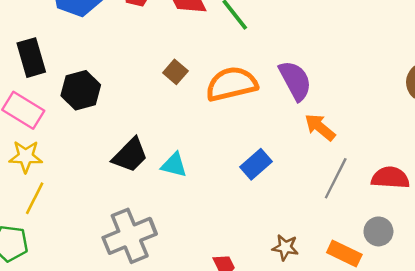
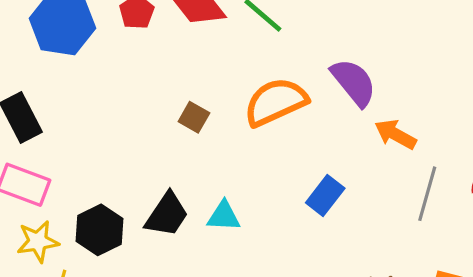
brown square: (175, 72) -> (194, 117), moved
black hexagon: (81, 90) -> (99, 230), moved

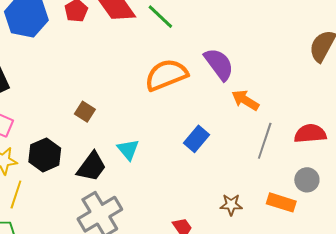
brown square: (194, 117) -> (85, 112), moved
black trapezoid: (167, 215) -> (92, 167), moved
cyan triangle: (224, 216) -> (128, 150), turned 45

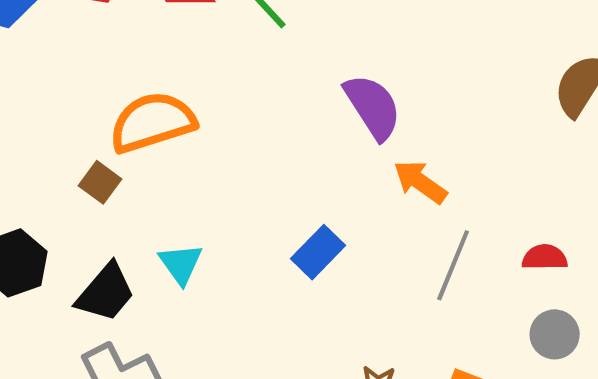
orange semicircle: (166, 75) -> (152, 122), moved
red semicircle: (310, 134) -> (545, 257), size x0.7
gray circle: (307, 180) -> (555, 334), moved

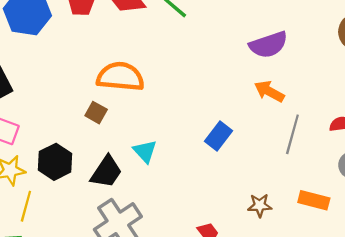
purple semicircle: (373, 107) -> (268, 45), moved, turned 111
orange semicircle: (152, 122) -> (120, 77), turned 30

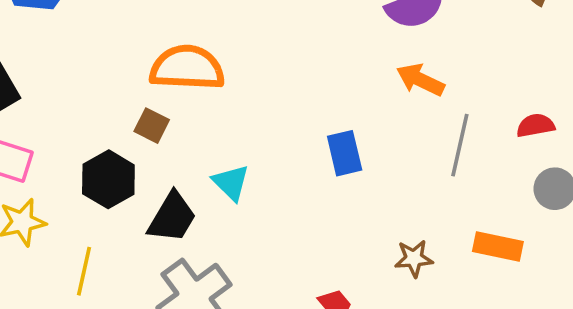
blue rectangle: (219, 136) -> (345, 153), turned -48
black hexagon: (55, 162) -> (108, 179), moved
yellow line: (26, 206) -> (84, 271), moved

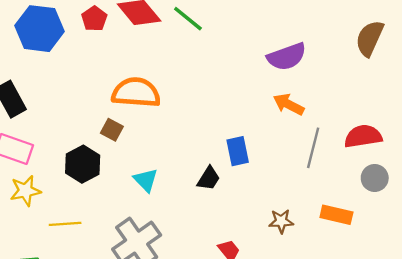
red semicircle: (536, 126) -> (363, 136), size x1.5
cyan triangle: (231, 183) -> (146, 180), moved
black trapezoid: (172, 217) -> (209, 178), moved, size x0.7
yellow line: (84, 271) -> (65, 224), turned 72

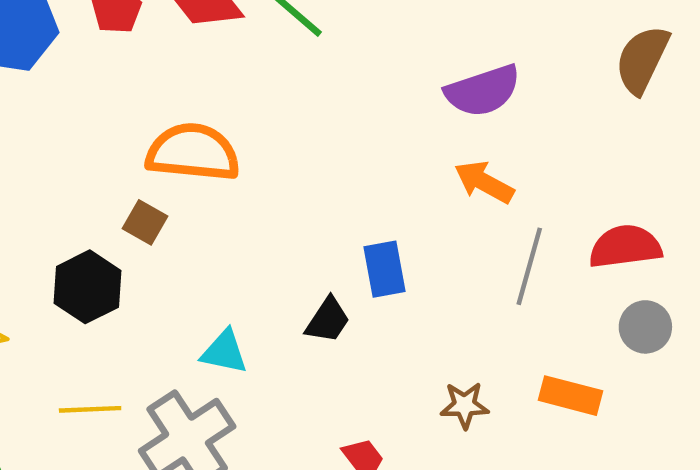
cyan triangle: (146, 180) -> (224, 352), moved, turned -36
yellow line: (65, 224) -> (90, 409), moved

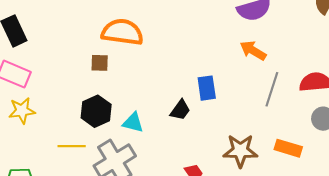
brown square: (145, 222) -> (100, 63), turned -30
black hexagon: (88, 287) -> (96, 111), moved
brown star: (465, 405) -> (240, 151), size x1.6

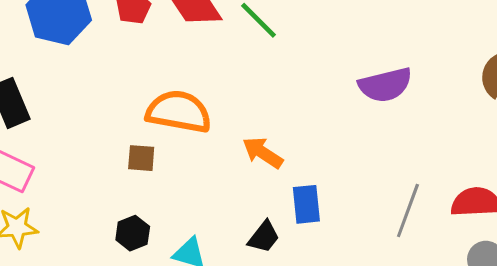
orange arrow: (253, 51) -> (263, 153), moved
black hexagon: (96, 111) -> (133, 233), size x0.7

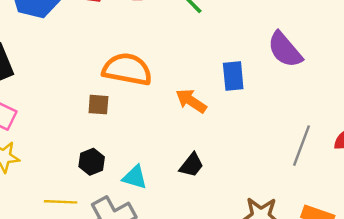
purple semicircle: (385, 85) -> (285, 50), turned 63
blue rectangle: (306, 204) -> (233, 76), moved

